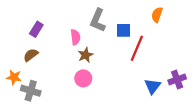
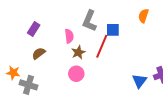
red line: (137, 48) -> (102, 46), moved
brown semicircle: (31, 55) -> (39, 53), moved

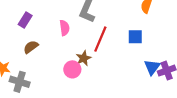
blue square: (113, 30) -> (135, 37), moved
brown star: (78, 52) -> (84, 58), moved
blue triangle: (139, 81) -> (152, 67), moved

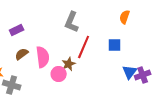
purple rectangle: (25, 20) -> (17, 30), turned 32
pink semicircle: (64, 28) -> (43, 57), moved, size x1.5

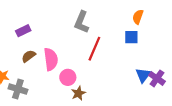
blue square: (115, 45) -> (131, 37), moved
brown star: (69, 64) -> (78, 93), moved
purple cross: (143, 75) -> (157, 78), turned -35

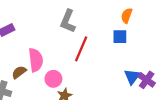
brown semicircle: (29, 56) -> (19, 72), moved

